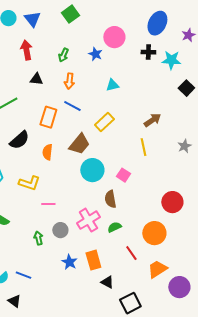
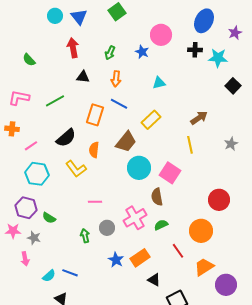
pink square: (123, 175) -> (170, 173), size x1.5
yellow L-shape: (29, 183) -> (76, 169), moved, turned 35
orange rectangle: (93, 260) -> (140, 258), turned 72

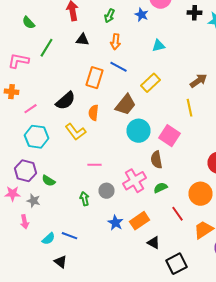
green line: (55, 101) -> (46, 48), moved, turned -30

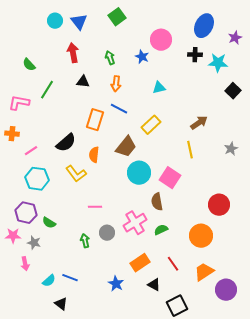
green arrow: (110, 16) -> (110, 58), turned 136
red line: (178, 214) -> (173, 264), moved
blue star: (116, 223) -> (116, 284), moved

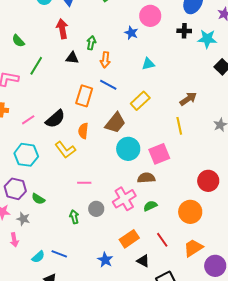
green arrow: (110, 58) -> (91, 43), moved, turned 32
pink line: (31, 151) -> (28, 120), moved
pink square: (170, 178) -> (159, 154), turned 35
brown semicircle: (157, 202) -> (146, 178), turned 96

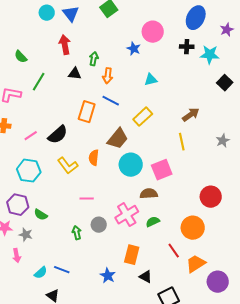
orange semicircle: (83, 131) -> (94, 158), moved
orange rectangle: (129, 239) -> (132, 255), turned -42
red line: (162, 240) -> (174, 251), moved

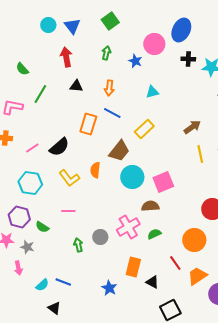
blue ellipse: (196, 18) -> (181, 30), moved
green arrow: (94, 59) -> (106, 53), moved
yellow line: (182, 142) -> (200, 154), moved
pink line: (87, 199) -> (68, 211), moved
black triangle: (146, 277) -> (152, 282), moved

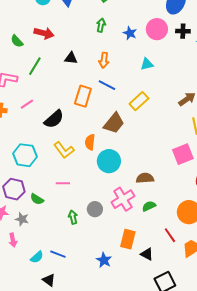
pink circle: (154, 44) -> (157, 29), moved
red arrow: (66, 57) -> (44, 33), moved, turned 114
pink line: (32, 148) -> (27, 104), moved
cyan circle: (132, 177) -> (109, 161), moved
pink square: (163, 182) -> (183, 154), moved

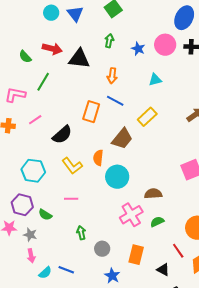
black triangle: (71, 58) -> (79, 59), moved, size x1.6
gray circle: (95, 209) -> (102, 249), moved
pink arrow: (13, 240) -> (31, 256), moved
black triangle: (147, 254) -> (163, 270), moved

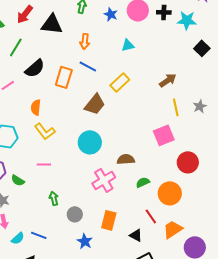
red arrow: (52, 49) -> (25, 14), turned 114
black semicircle: (62, 135) -> (35, 68), moved
orange semicircle: (98, 158) -> (36, 107), moved
green semicircle: (157, 222) -> (143, 182), moved

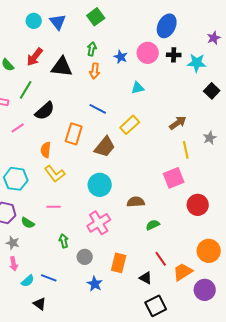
orange arrow: (85, 41) -> (95, 71), moved
orange rectangle: (64, 77) -> (74, 134), moved
gray star: (200, 106) -> (210, 138), moved
pink cross: (104, 180) -> (99, 223), moved
orange circle: (170, 193) -> (209, 251), moved

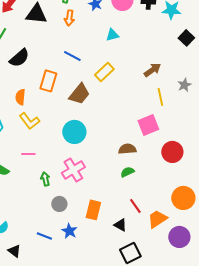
brown semicircle: (136, 202) -> (127, 149), moved
green arrow: (64, 241) -> (45, 179), moved
blue line: (49, 278) -> (44, 236), moved

